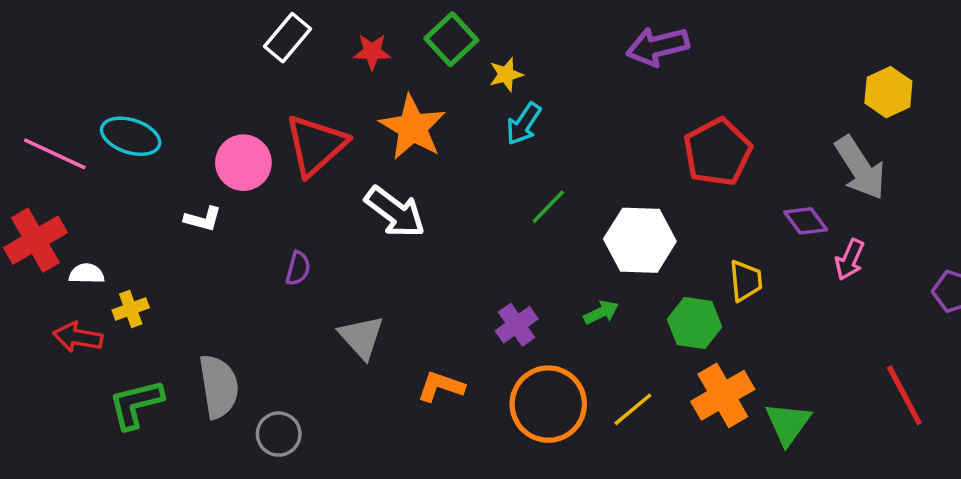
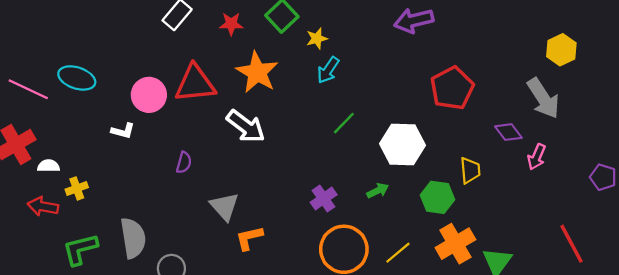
red triangle: (316, 145) -> (195, 84), turned 36
orange L-shape: (441, 386) -> (249, 238), moved, turned -32

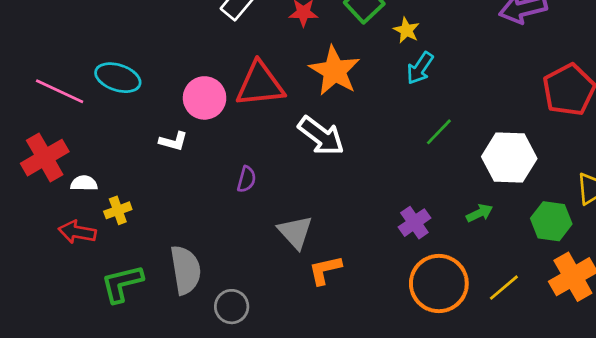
yellow star: (317, 39) -> (406, 30), turned -30

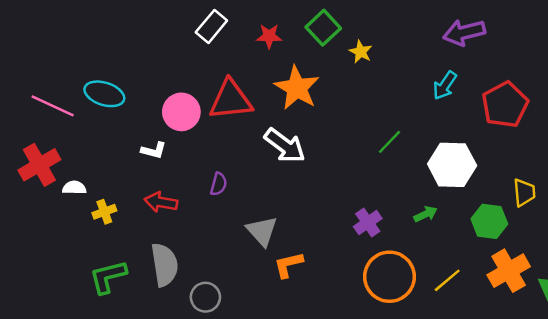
cyan arrow: (420, 68) -> (445, 85), moved
red arrow: (77, 232) -> (161, 202), moved

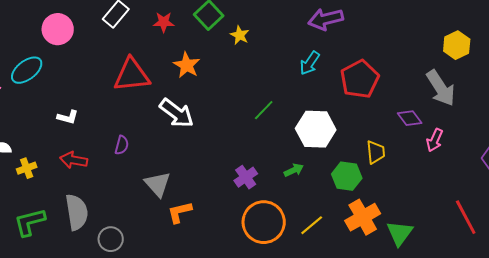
orange star: (297, 88) -> (187, 65), size x0.7
cyan ellipse: (104, 94) -> (27, 70), turned -56
pink circle: (181, 112) -> (58, 29), moved

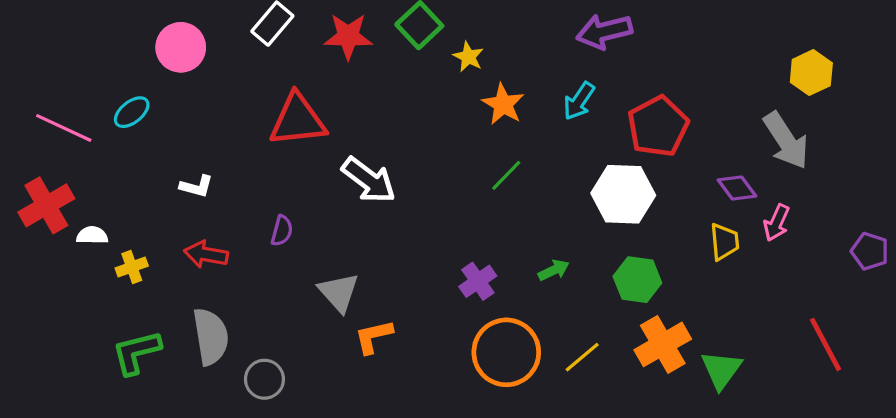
red star: (164, 22) -> (348, 36), size x1.4
orange star: (187, 65) -> (503, 104), moved
cyan ellipse: (27, 70) -> (132, 112), size x0.7
white hexagon: (316, 129) -> (623, 194), moved
yellow trapezoid: (376, 152) -> (724, 242), moved

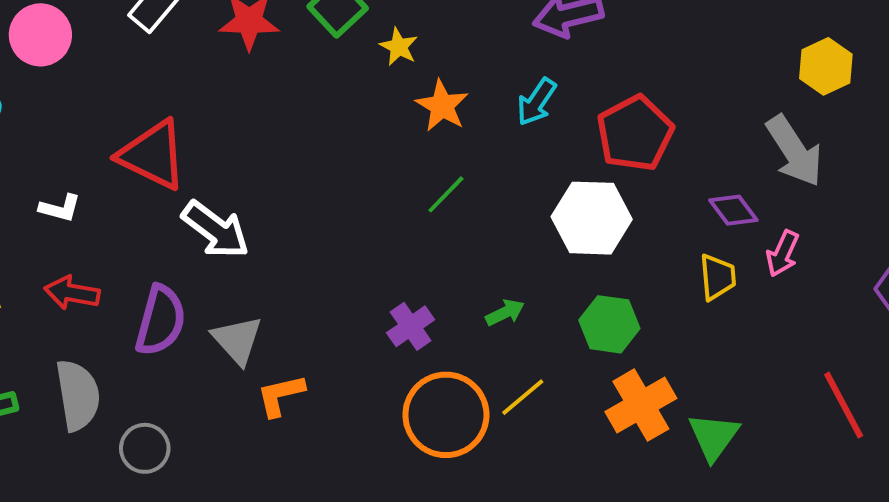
red triangle: (298, 120) -> (153, 155), moved, turned 32
white arrow: (369, 180) -> (216, 230), moved
purple semicircle: (282, 231) -> (160, 320), moved, size x1.8
yellow line: (582, 357) -> (523, 397), moved

